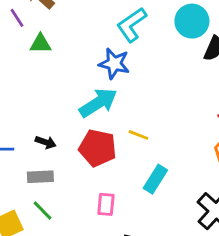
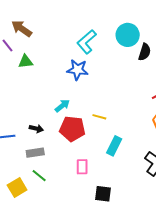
cyan arrow: (98, 103) -> (62, 106), moved, size x0.6

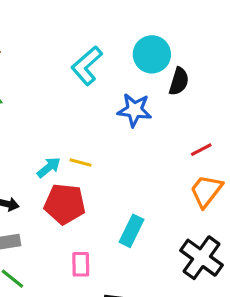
blue star: (77, 70) -> (134, 110), moved
yellow line: (99, 117) -> (81, 163), moved

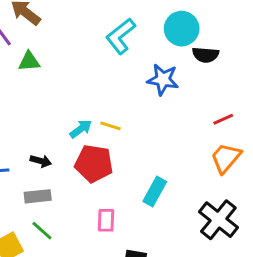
black semicircle: (179, 81) -> (206, 55), turned 75

